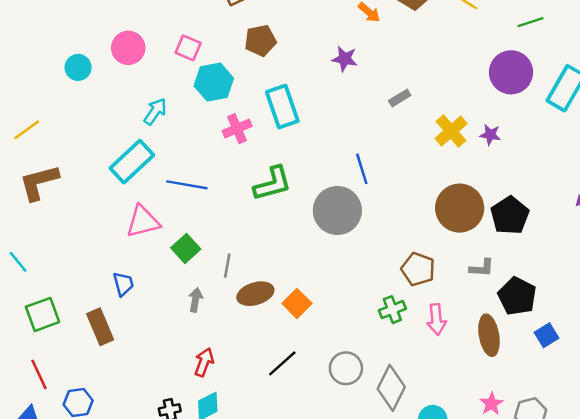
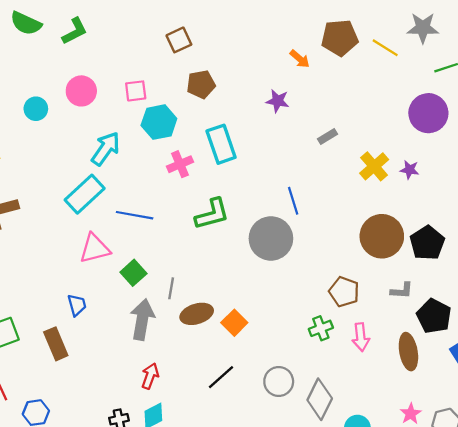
pink square: (188, 48) -> (136, 91), turned -30
cyan arrow: (155, 111) -> (106, 149), size x1.4
gray arrow: (195, 300) -> (142, 319), size x1.8

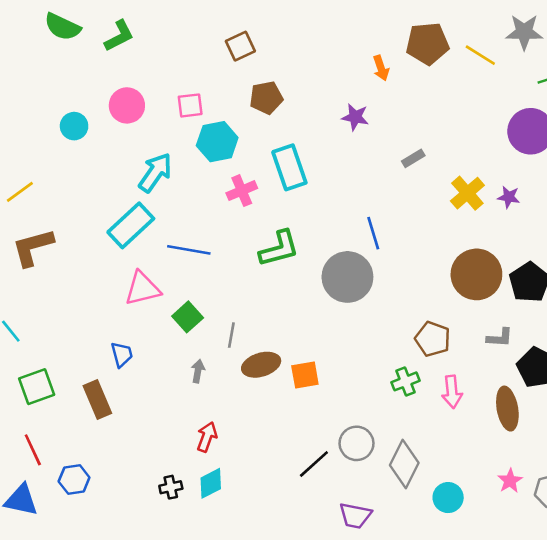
orange arrow: (300, 59) -> (381, 68), turned 30
gray arrow: (142, 319) -> (198, 371), size x0.5
orange square: (234, 323) -> (305, 375), turned 35
black line: (221, 377) -> (314, 464), moved

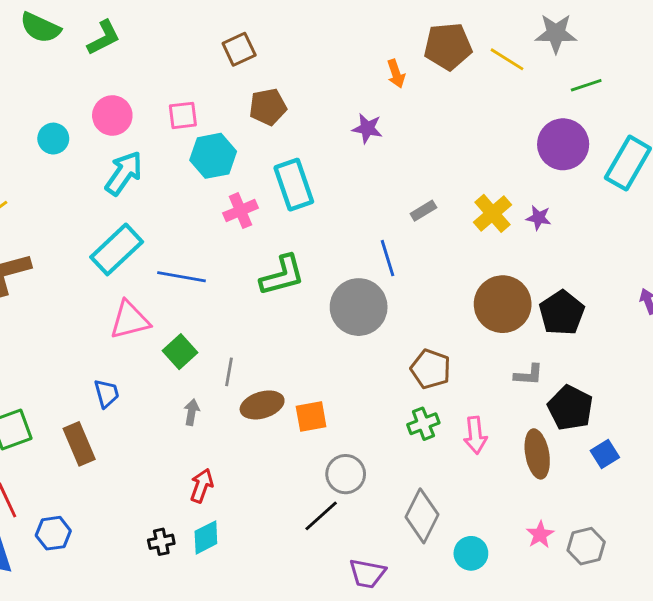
gray rectangle: (413, 158) -> (423, 211), moved
cyan arrow: (155, 173) -> (124, 173), moved
brown pentagon: (433, 339) -> (431, 369), moved
gray circle: (357, 443) -> (346, 474), moved

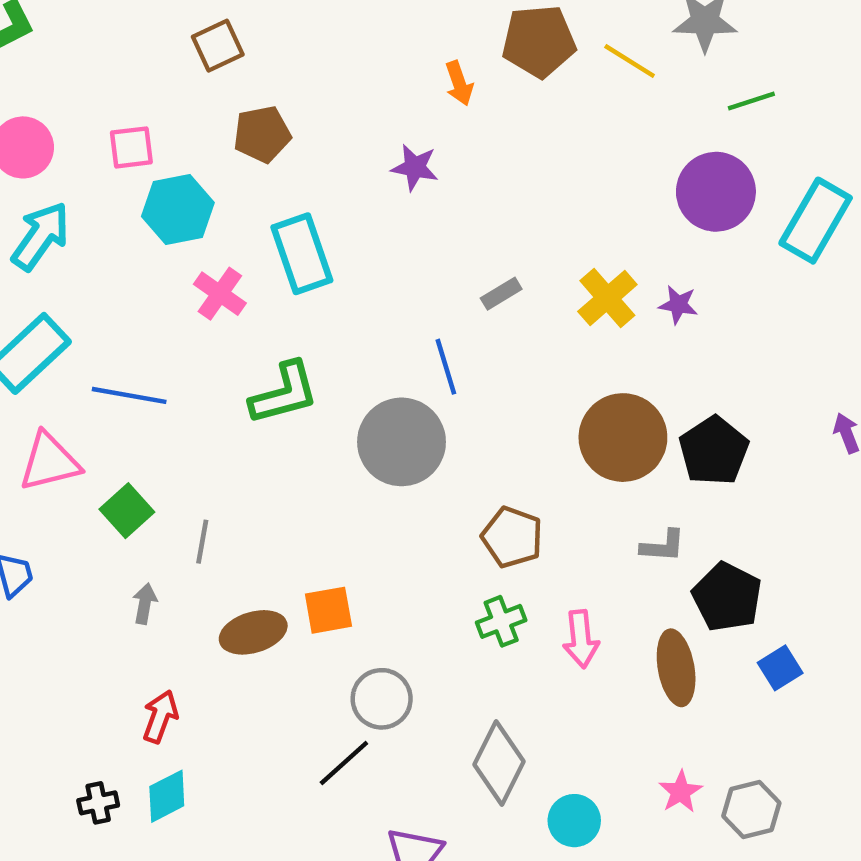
pink cross: (241, 211) -> (220, 294), turned -32
brown ellipse: (262, 405) -> (253, 632), moved

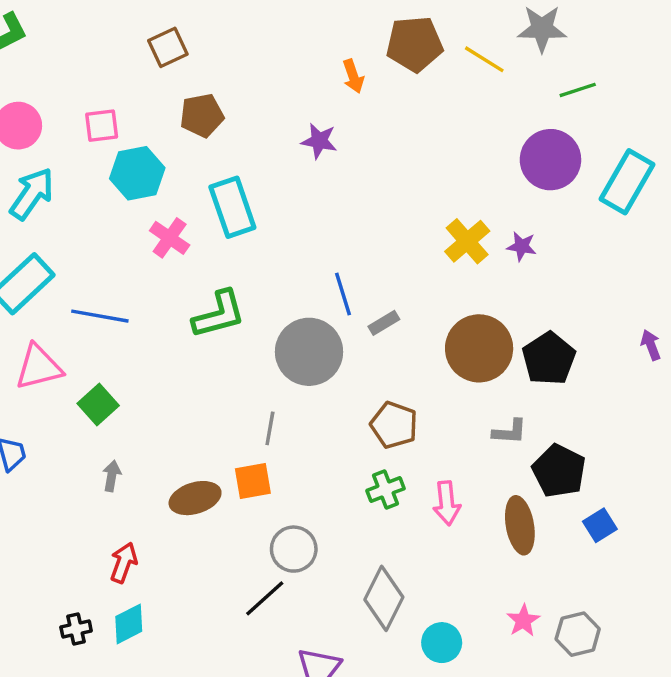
gray rectangle: (501, 294) -> (384, 323), moved
gray line: (202, 542) -> (270, 428), moved

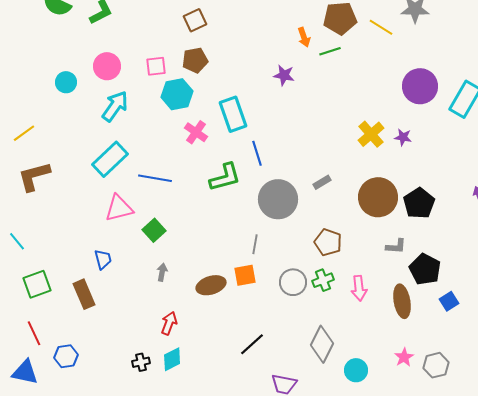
green line: (578, 90) -> (330, 51), moved
brown pentagon: (202, 115) -> (195, 60), moved
blue line: (343, 294) -> (257, 153), moved
gray circle: (294, 549) -> (293, 282), moved

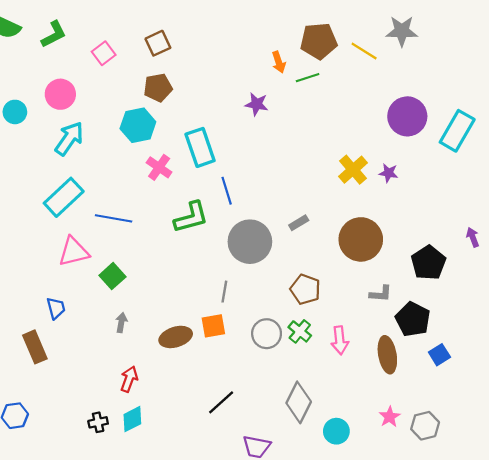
pink square: (156, 66) -> (104, 53), moved, turned -30
black pentagon: (419, 203) -> (428, 263), moved
green cross: (323, 280) -> (300, 331), turned -30

